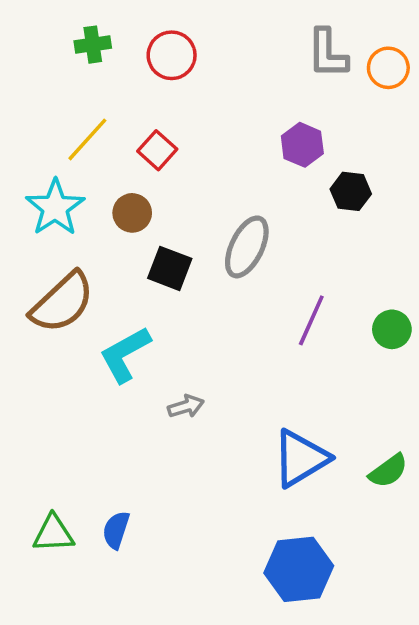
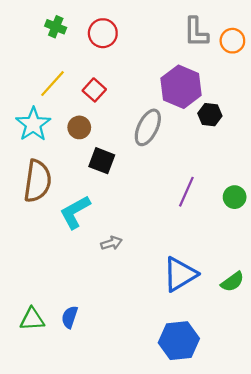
green cross: (93, 45) -> (56, 27), turned 30
purple hexagon: (302, 145) -> (181, 87), size x1.6
gray ellipse: (247, 247) -> (148, 127), moved
brown semicircle: (62, 302) -> (37, 181), turned -39

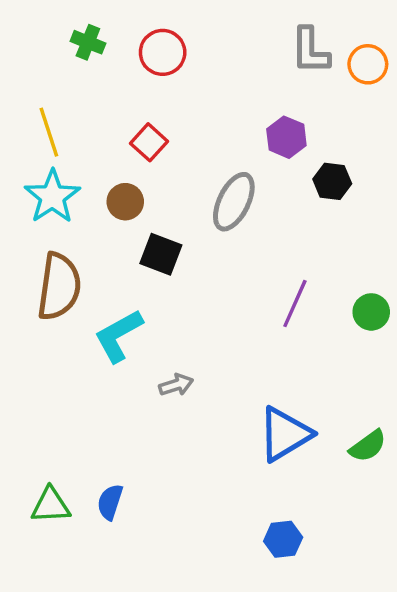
yellow line: (52, 84) -> (49, 132), moved, turned -60
purple hexagon: (181, 87) -> (286, 137), size x0.6
blue hexagon: (179, 341) -> (283, 539), size x0.6

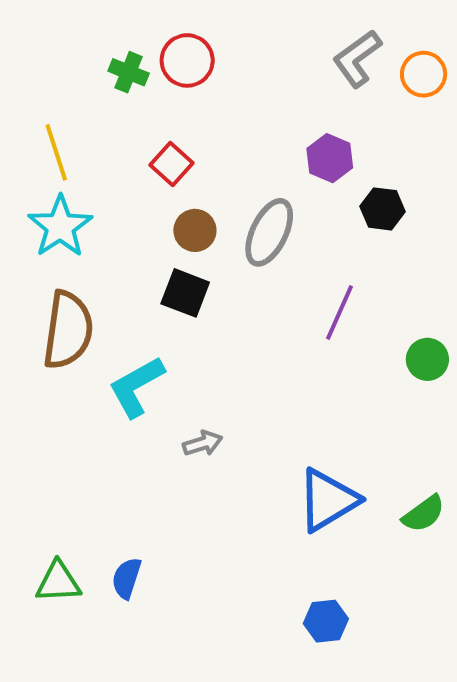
green cross: (88, 42) -> (129, 72), moved
gray L-shape: (310, 51) -> (357, 59), turned 54
brown circle: (125, 202) -> (195, 230), moved
purple line: (295, 303) -> (340, 312), moved

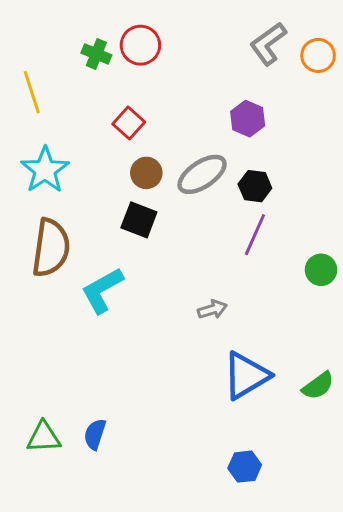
yellow line: (56, 152) -> (32, 92), moved
black hexagon: (383, 209) -> (255, 186), moved
gray ellipse: (269, 232) -> (202, 174), turned 30
gray arrow: (203, 443) -> (212, 309), moved

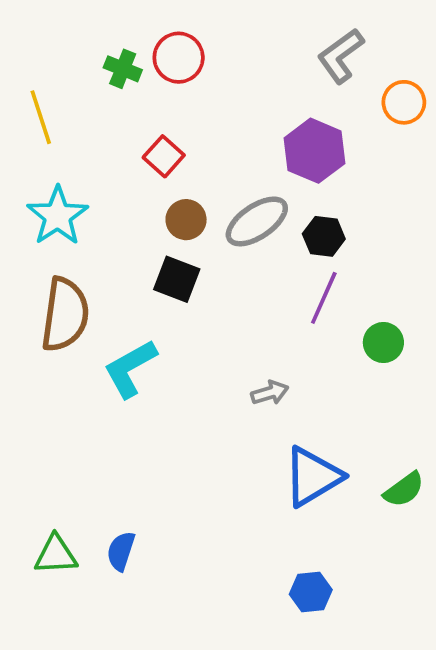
orange circle: (318, 55) -> (404, 102), moved
purple hexagon: (248, 119) -> (315, 151), size x1.4
green circle: (321, 270) -> (383, 343), moved

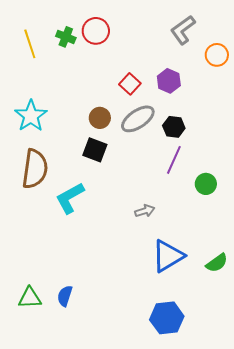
yellow line: (41, 117) -> (30, 44), moved
purple hexagon: (315, 151) -> (169, 81), size x0.7
red square: (164, 156) -> (130, 84), moved
blue hexagon: (311, 592) -> (167, 318), size x1.5

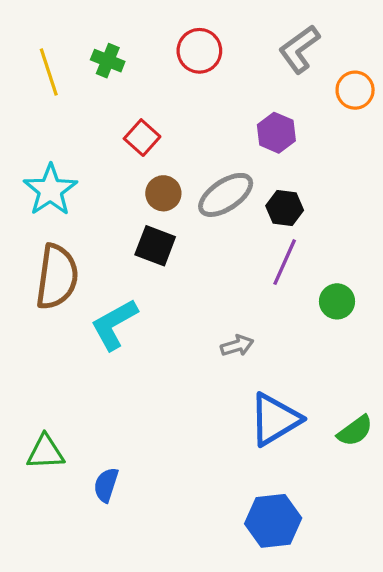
red circle: (96, 31) -> (199, 51), moved
red square: (130, 84) -> (142, 138), moved
green triangle: (30, 298) -> (45, 452), moved

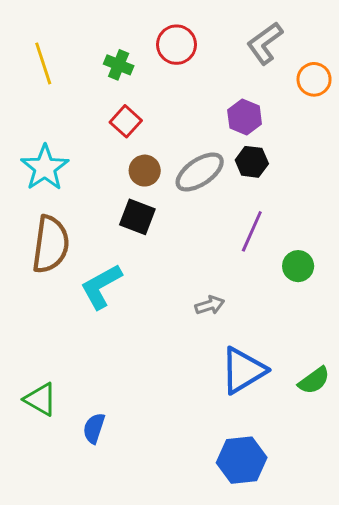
green cross: (108, 61) -> (119, 65), moved
black hexagon: (285, 208) -> (252, 162), moved
green triangle: (45, 452) -> (40, 399), turned 33

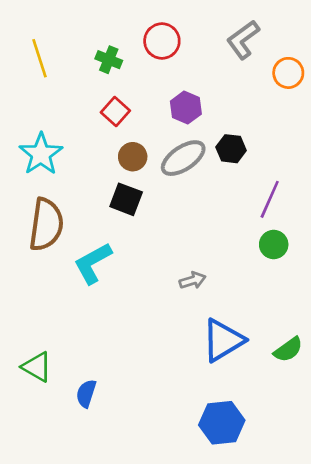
purple hexagon: (245, 117) -> (186, 108), moved
purple line: (252, 231) -> (270, 199), moved

